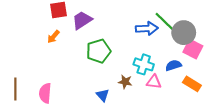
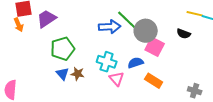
orange arrow: (53, 37) -> (19, 25), moved, turned -64
brown star: (125, 82) -> (78, 74), moved
pink triangle: (154, 82) -> (117, 79), turned 42
blue triangle: (103, 95) -> (63, 74), moved

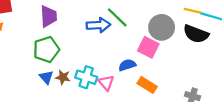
purple trapezoid: (47, 19) -> (49, 16), moved, turned 120
gray circle: (146, 31) -> (162, 27), moved
black semicircle: (184, 34) -> (196, 34), moved, size x1.6
cyan cross: (107, 62) -> (86, 77), moved

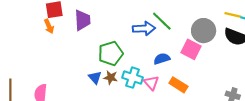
purple trapezoid: (49, 16) -> (82, 20), moved
green pentagon: (46, 50) -> (111, 54), moved
blue semicircle: (127, 65) -> (162, 59), moved
orange rectangle: (147, 85) -> (178, 85), moved

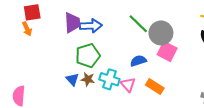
purple trapezoid: (82, 20) -> (72, 23), moved
blue arrow: (144, 28) -> (91, 26), moved
gray circle: (204, 31) -> (161, 33), moved

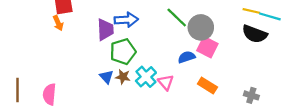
purple trapezoid: (72, 23) -> (105, 30), moved
blue semicircle: (138, 61) -> (187, 57), moved
cyan cross: (109, 79) -> (146, 77), turned 30
orange rectangle: (155, 87) -> (207, 86), moved

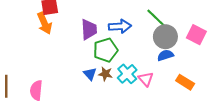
blue arrow: (126, 20) -> (120, 26), moved
orange arrow: (58, 23) -> (45, 23), size x1.5
gray circle: (201, 27) -> (165, 37), moved
pink square: (207, 47) -> (196, 35), moved

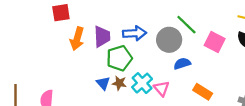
green line: (156, 18) -> (186, 25), moved
orange arrow: (45, 23) -> (77, 39), moved, turned 40
gray circle: (165, 37) -> (169, 40), moved

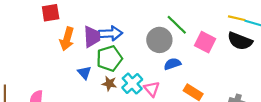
blue arrow: (134, 33) -> (110, 33), moved
blue triangle: (103, 83) -> (84, 73), moved

